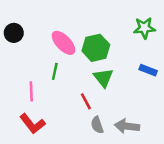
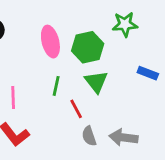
green star: (144, 28) -> (125, 24), moved
pink ellipse: (64, 43) -> (50, 42), turned 30
green line: (55, 71) -> (56, 86), moved

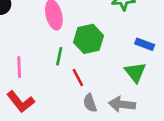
green hexagon: (88, 47) -> (89, 39), moved
green triangle: (96, 82) -> (135, 72), moved

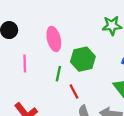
pink line: (19, 67) -> (25, 64), moved

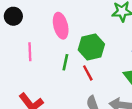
red line: (74, 92) -> (88, 73), moved

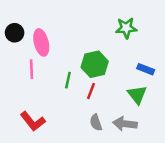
pink ellipse: (61, 26) -> (41, 42), moved
red line: (88, 73) -> (91, 91), turned 49

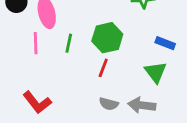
green line: (68, 80) -> (69, 43), moved
gray semicircle: (96, 123) -> (109, 104), turned -56

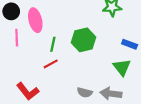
pink line: (36, 43) -> (17, 38), moved
red line: (103, 68) -> (51, 64), moved, turned 40

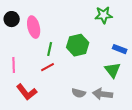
pink line: (17, 38) -> (14, 65), moved

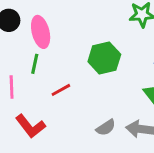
green line: (50, 49) -> (35, 64), moved
gray semicircle: (79, 93) -> (106, 128), turned -48

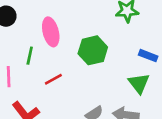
pink ellipse: (41, 32) -> (51, 32), moved

